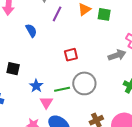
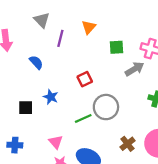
green square: (104, 14) -> (116, 47), moved
blue star: (36, 86) -> (51, 97), moved
pink triangle: (46, 102) -> (56, 142), moved

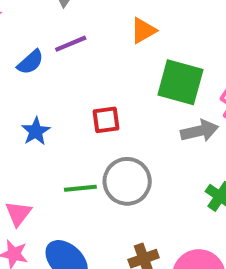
purple line: (60, 38) -> (71, 44), moved, turned 35
green square: (116, 47) -> (180, 82), size x1.6
blue semicircle: (36, 62) -> (30, 62), turned 72

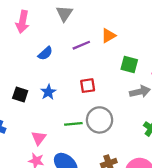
purple line: (71, 44) -> (81, 45), moved
green square: (180, 82) -> (129, 64), size x0.7

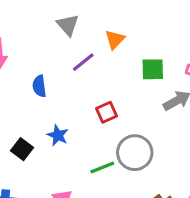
gray triangle: (64, 13) -> (68, 25), moved
blue semicircle: (45, 53) -> (39, 86), turned 140
black square: (20, 94) -> (22, 149), turned 35

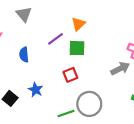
gray triangle: (68, 25) -> (24, 14), moved
green square: (153, 69) -> (77, 48), moved

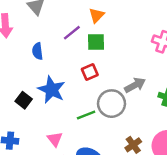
gray arrow: (120, 69) -> (135, 85), moved
blue star: (36, 90) -> (52, 90), size x1.6

